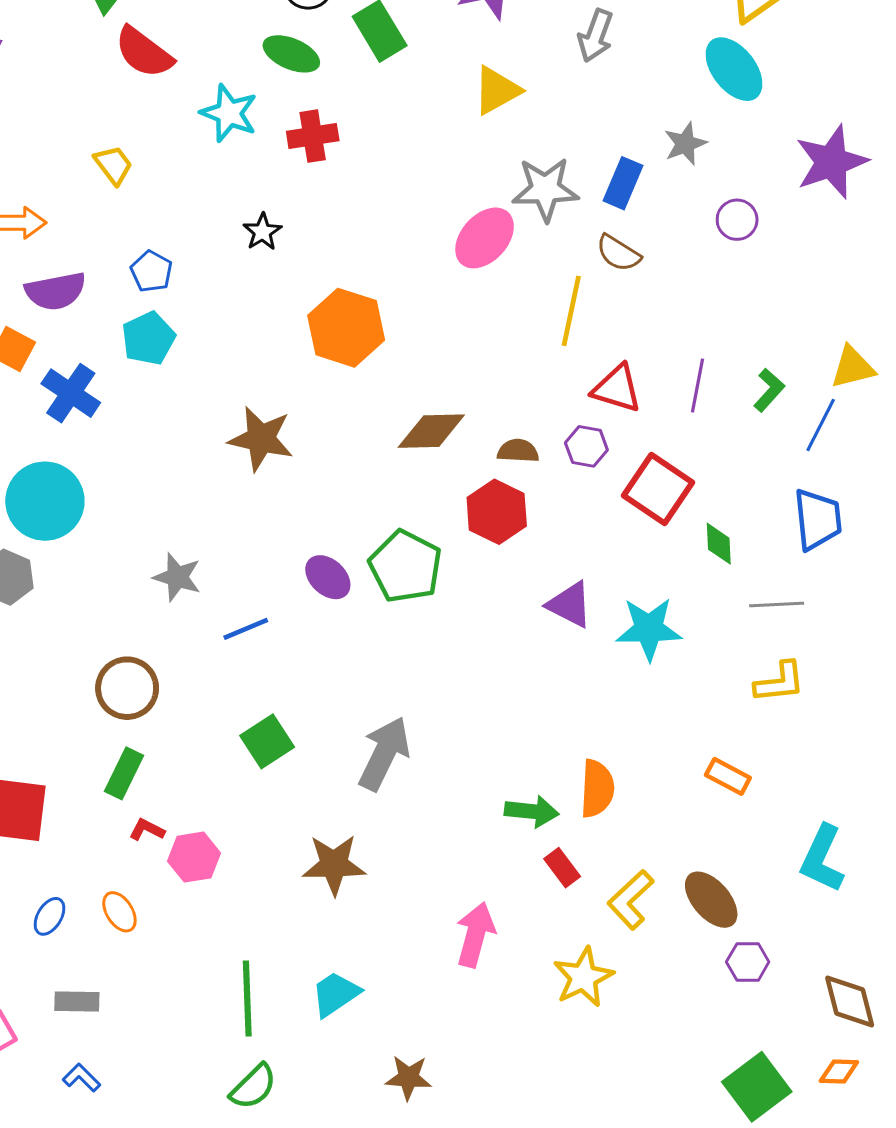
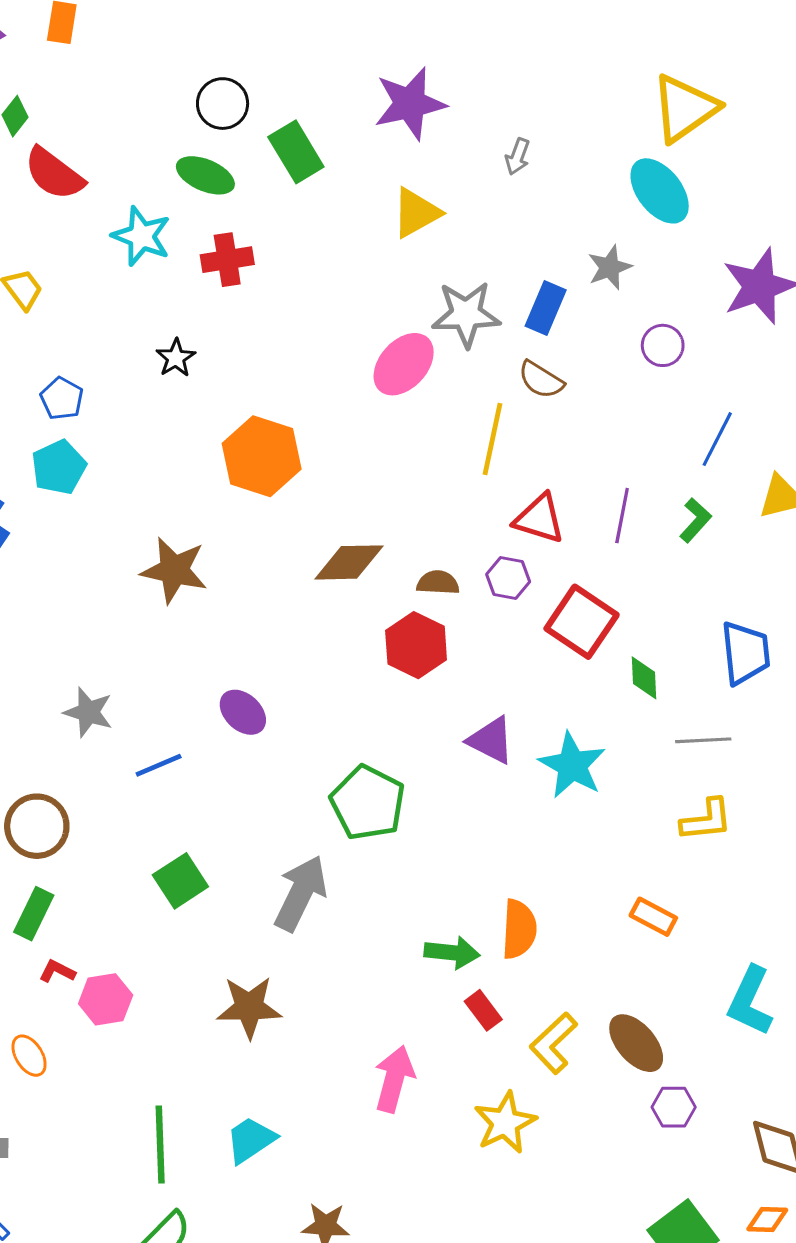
gray arrow: (596, 36) -> (518, 157), size x0.7
blue line: (821, 425) -> (717, 439), moved
green pentagon: (405, 567) -> (368, 803), moved
cyan star: (649, 629) -> (572, 765), turned 30

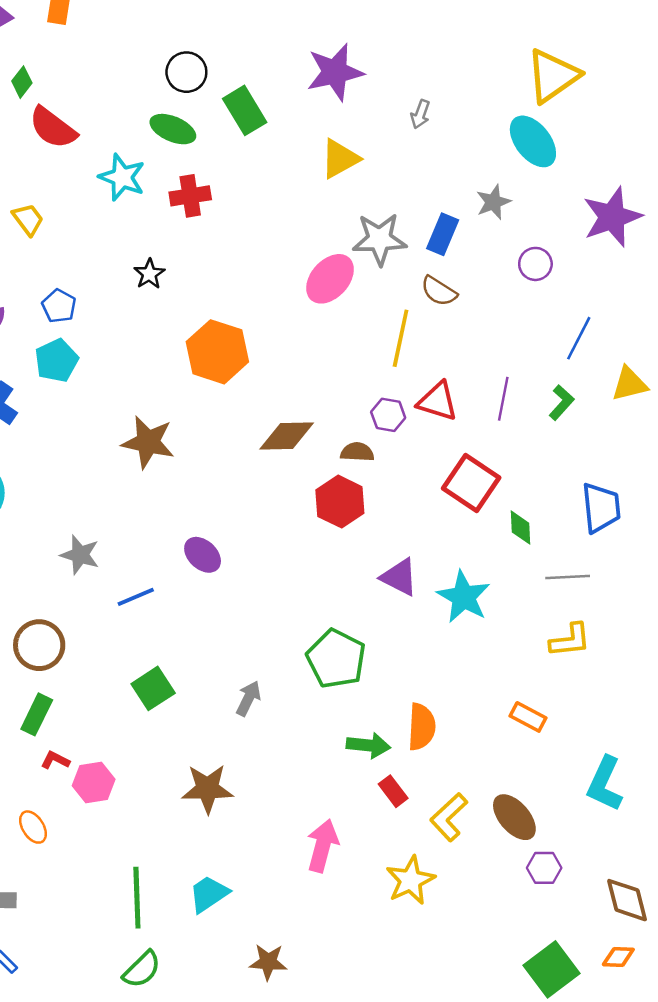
purple hexagon: (508, 578) -> (388, 415), moved
green pentagon: (368, 803) -> (336, 659), moved
gray arrow: (301, 893) -> (248, 698), size x0.6

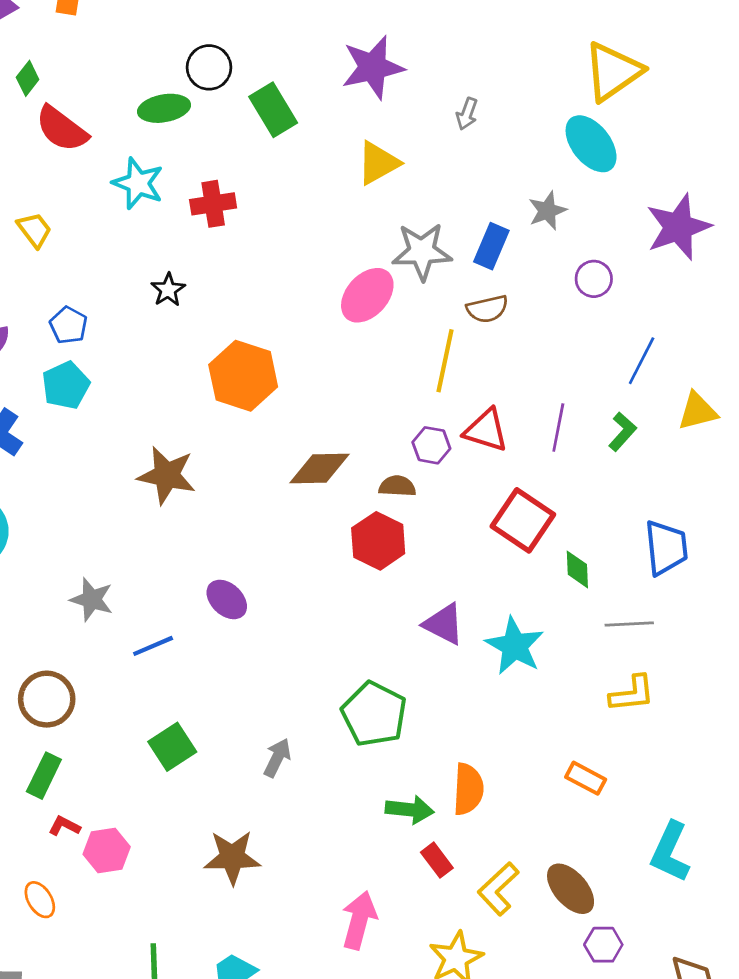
green ellipse: (173, 129) -> (164, 108), moved, turned -33
brown semicircle: (439, 291) -> (487, 309), turned -45

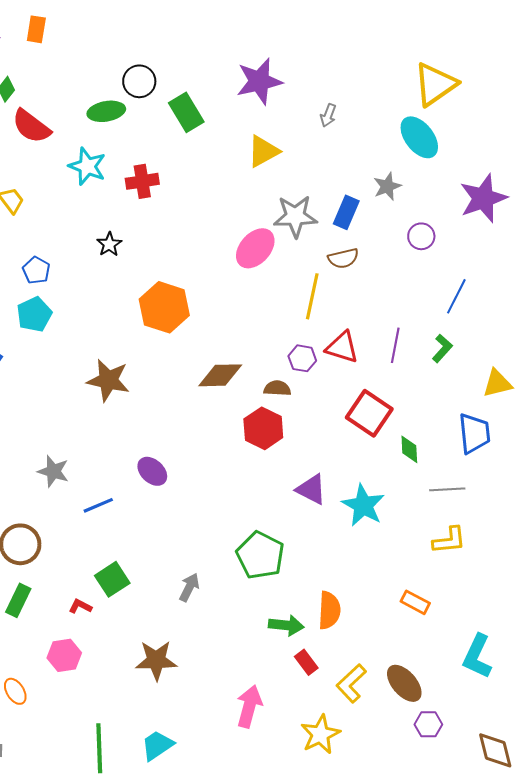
yellow triangle: (697, 411) -> (497, 383), moved
red L-shape: (64, 826) -> (80, 606), moved

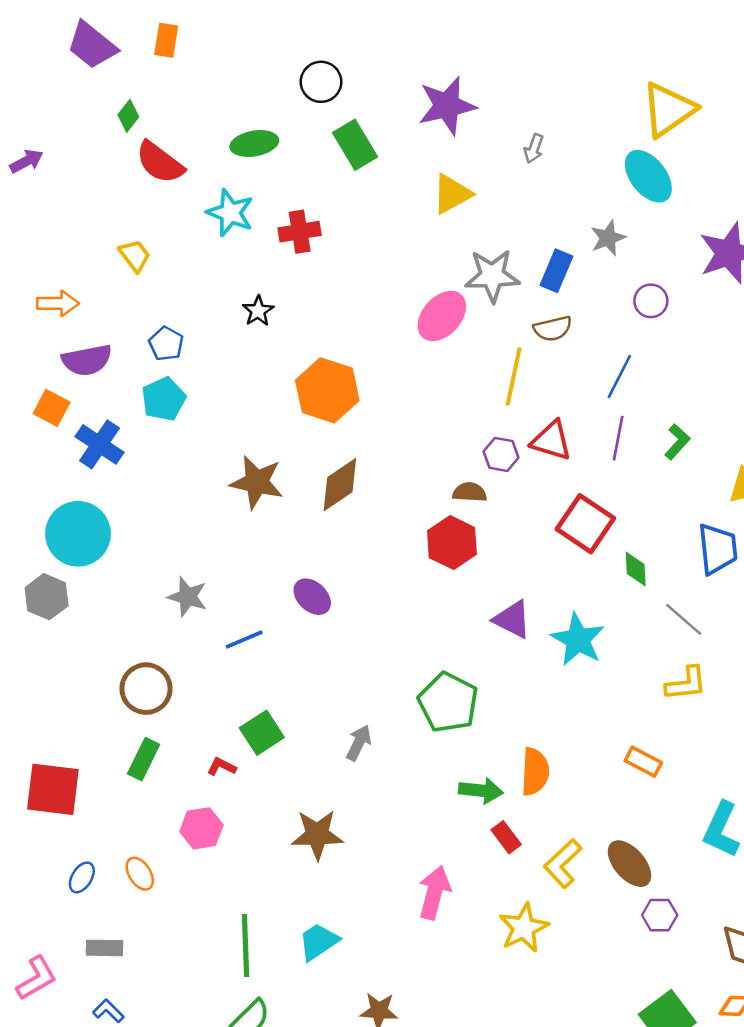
black circle: (139, 81) -> (321, 82), moved
blue line: (456, 296) -> (619, 376), moved
brown diamond: (220, 375) -> (340, 485), moved, turned -33
gray line: (447, 489) -> (684, 619), turned 44

